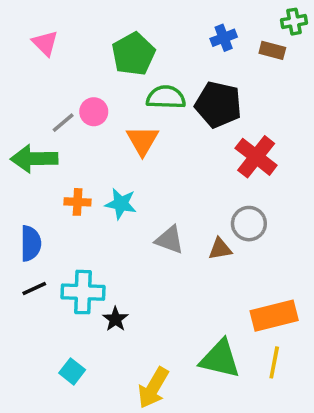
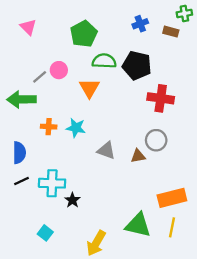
red cross: (256, 157) -> (161, 98), turned -30

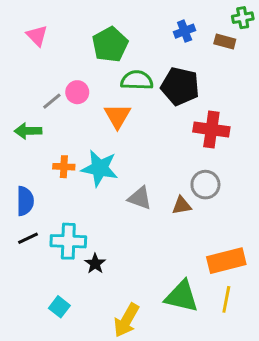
green arrow: (21, 99) -> (28, 131), size x0.7
cyan star: (76, 128) -> (100, 168), size x1.4

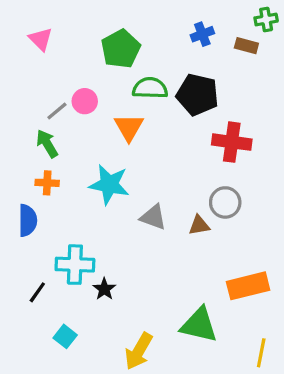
green arrow: (28, 131) -> (47, 144), moved, turned 60
orange cross: (64, 167) -> (47, 183), moved
black line: (28, 238) -> (37, 292), moved, turned -30
yellow line: (226, 299) -> (261, 353), moved

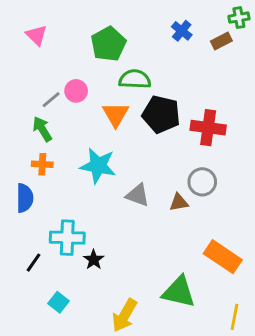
blue cross: (202, 34) -> (182, 31), turned -30
brown rectangle: (246, 46) -> (221, 41), turned -42
black pentagon: (197, 95) -> (161, 114), moved
orange rectangle: (248, 286) -> (223, 257), turned 48

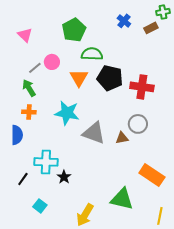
pink triangle: (36, 35) -> (25, 35), moved
gray triangle: (138, 195) -> (94, 133), size x1.4

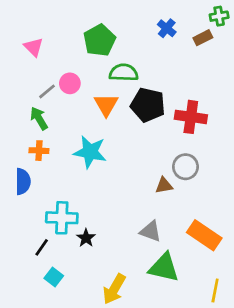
gray triangle: (94, 133) -> (151, 231), moved, size x0.7
black line: (23, 179) -> (42, 247), moved

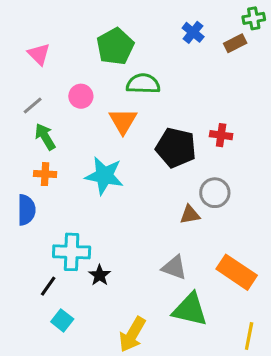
gray line: (47, 91) -> (33, 106), moved
black pentagon: (148, 105) -> (176, 148), moved
red cross: (191, 117) -> (221, 135), size x0.6

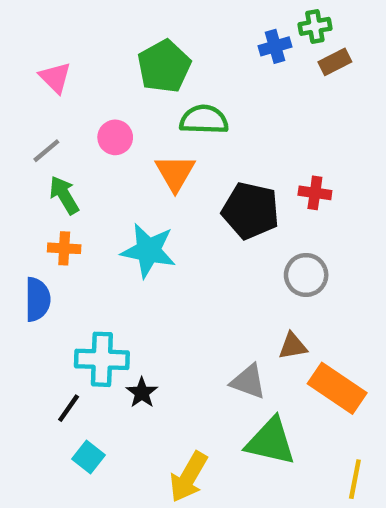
green cross: (254, 18) -> (315, 26), moved
blue cross: (193, 32) -> (275, 46), turned 35
brown triangle: (190, 215) -> (293, 346), moved

